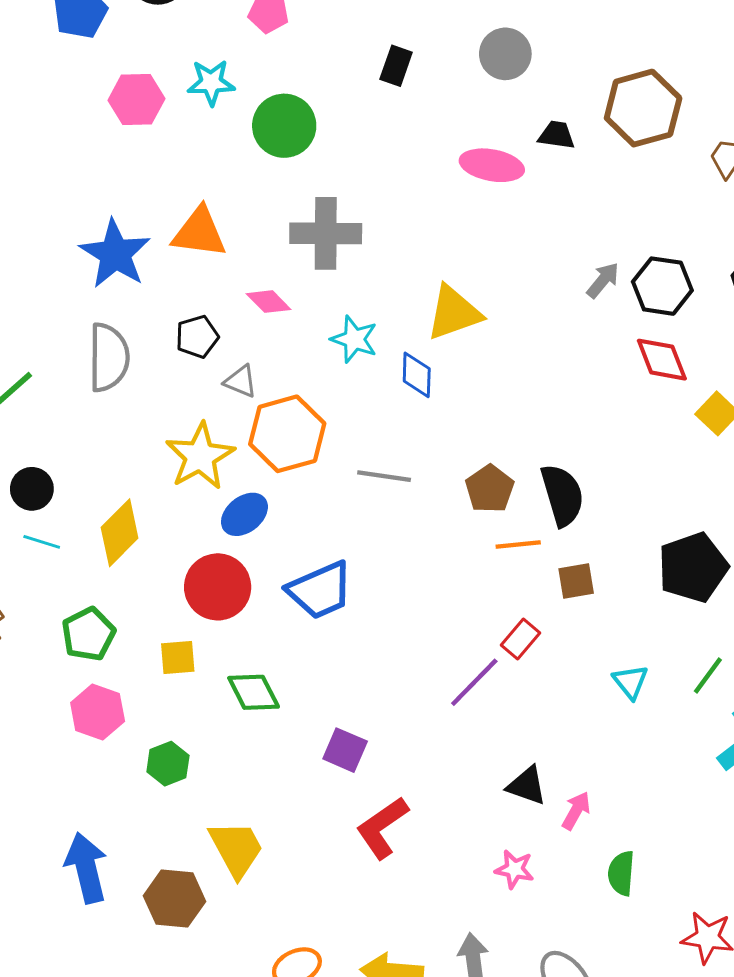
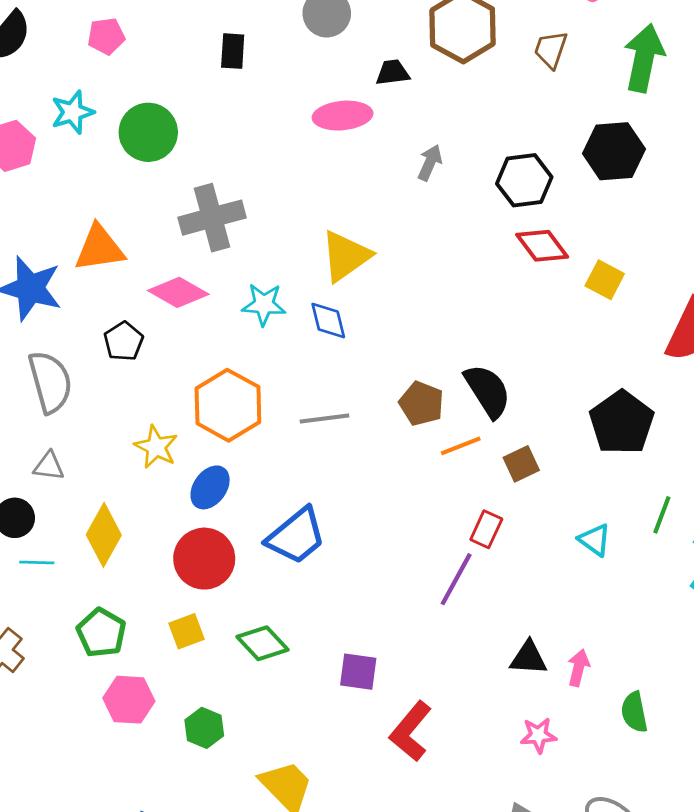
gray arrow: (603, 280) -> (430, 163), moved
pink diamond: (269, 302) -> (178, 292), size x1.4
gray triangle: (241, 381) -> (49, 466), moved
yellow star: (200, 456) -> (156, 447), size x0.7

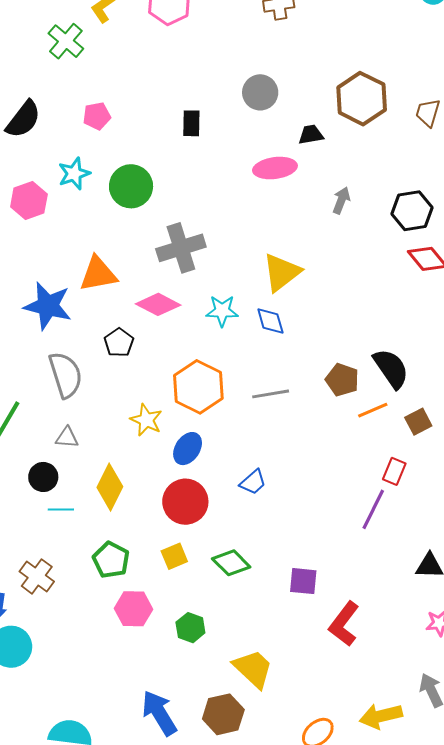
blue trapezoid: (296, 536) -> (253, 482), size x0.6

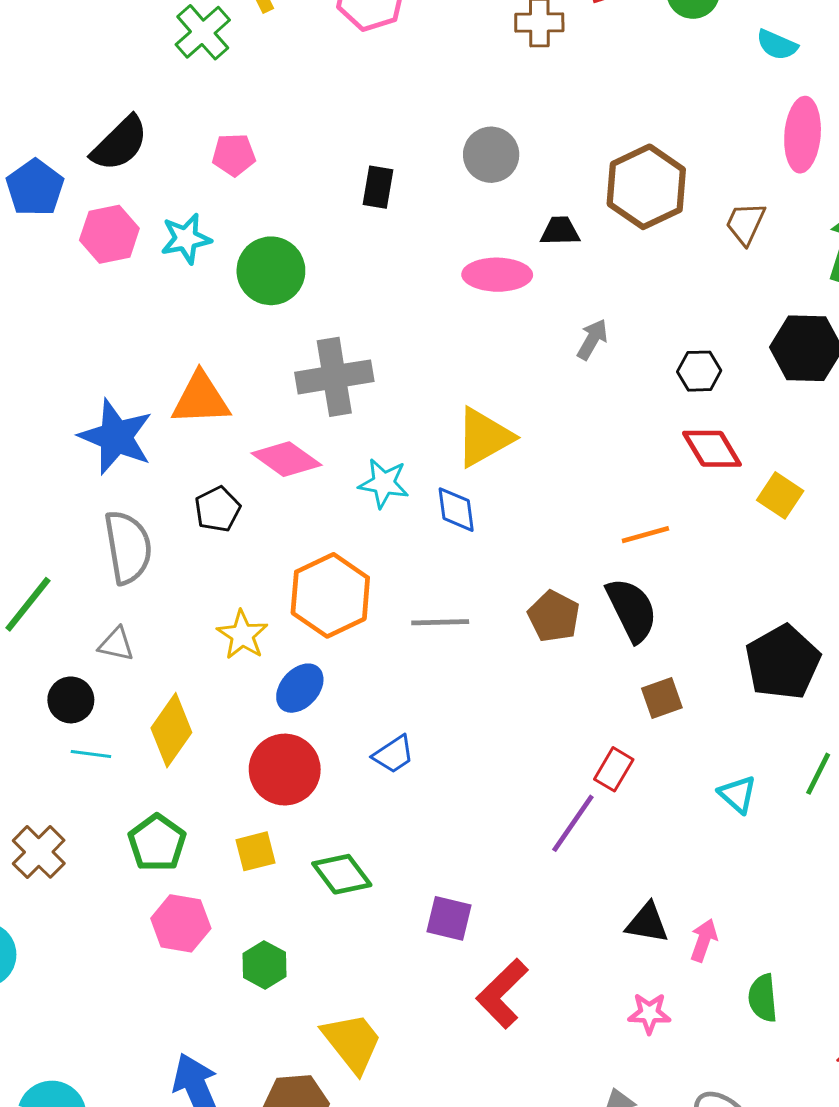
pink hexagon: (29, 201) -> (109, 234), moved
black hexagon: (412, 211) -> (699, 371), size x0.7
orange line: (373, 410) -> (645, 535), moved

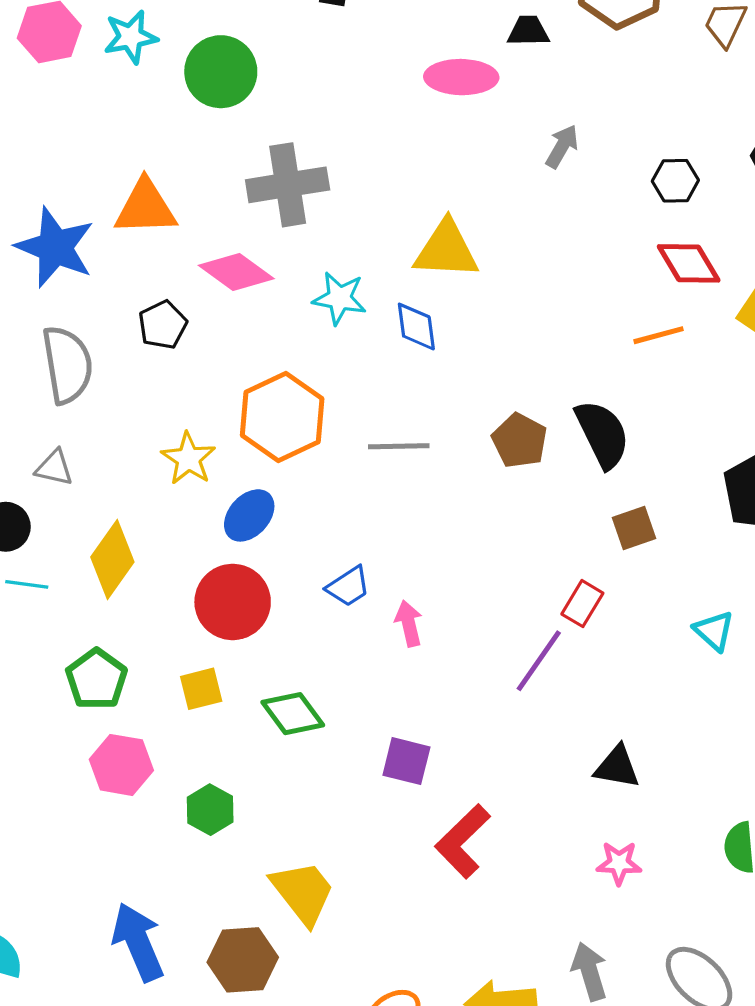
yellow triangle: (484, 437) -> (446, 250), turned 32
orange line: (645, 535) -> (658, 335), moved
pink arrow: (704, 940) -> (409, 623), moved, turned -33

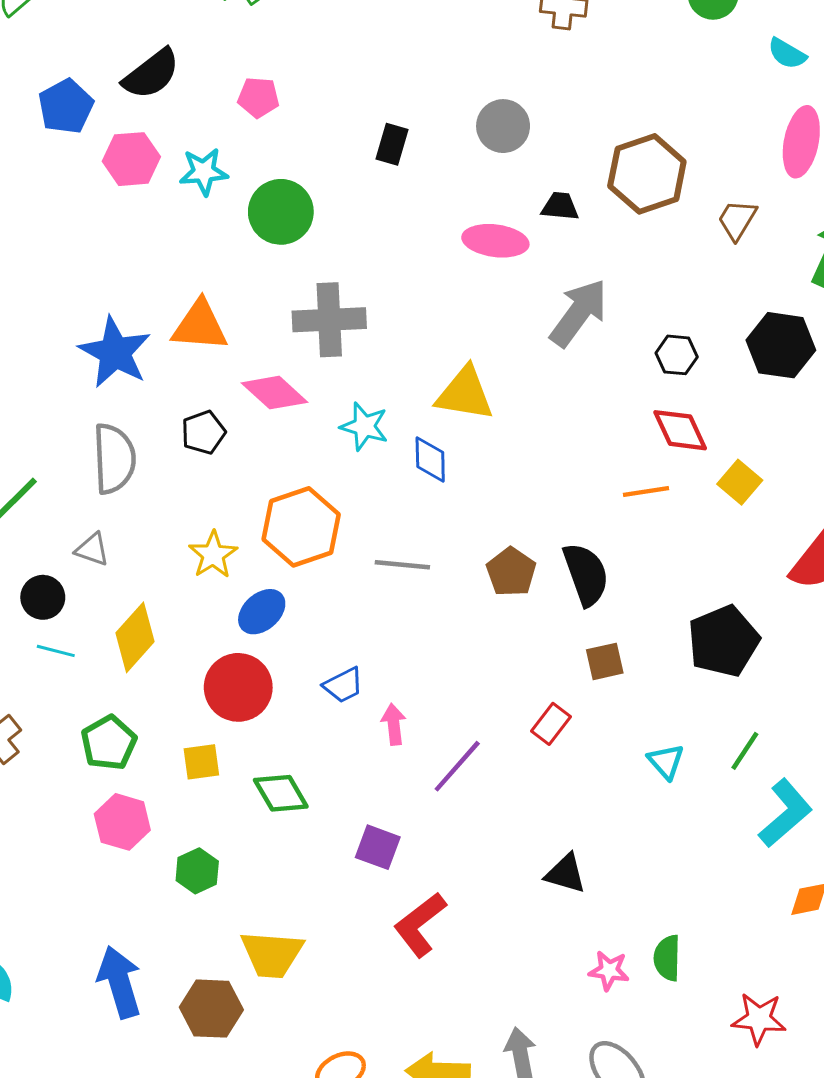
gray arrow: (562, 146) -> (579, 313), size x1.8
purple line: (539, 661) -> (457, 766), moved
pink star: (619, 863) -> (609, 971), moved
yellow trapezoid: (303, 892) -> (272, 954), turned 126

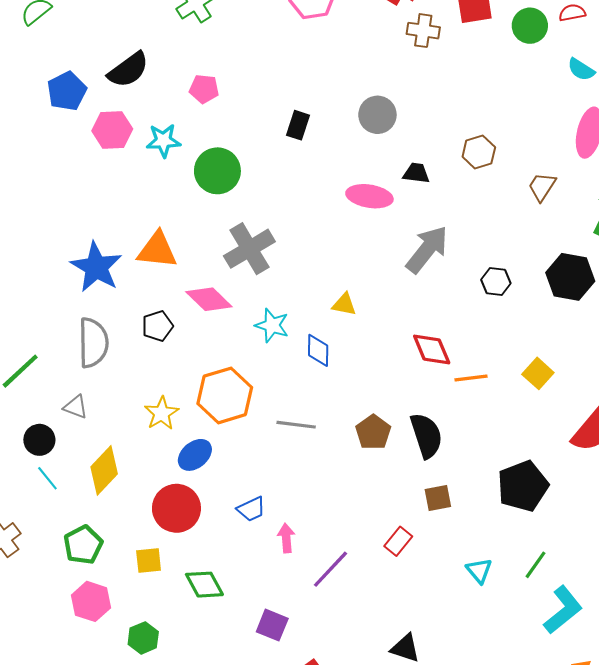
brown hexagon: (647, 174) -> (479, 152), size x0.6
gray cross: (329, 320) -> (249, 249), turned -30
yellow triangle: (465, 394) -> (344, 304), size x0.6
red diamond: (680, 430) -> (432, 350), moved
cyan line: (56, 651) -> (47, 478), turned 35

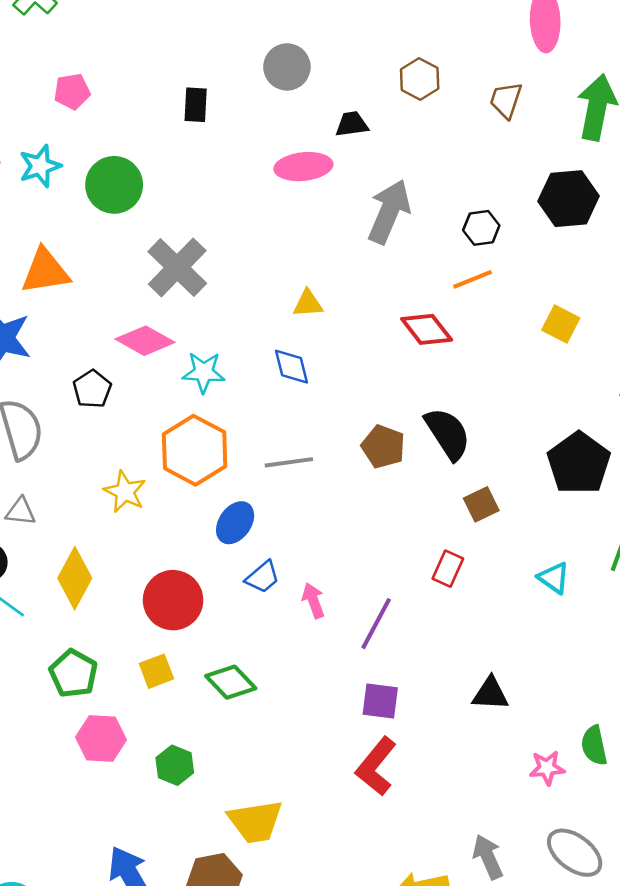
orange triangle: (157, 250) -> (45, 271), moved
cyan star: (272, 325) -> (204, 372), moved
orange line: (471, 378) -> (473, 279), moved
blue ellipse: (195, 455) -> (235, 523), moved
purple square: (272, 625) -> (380, 701), moved

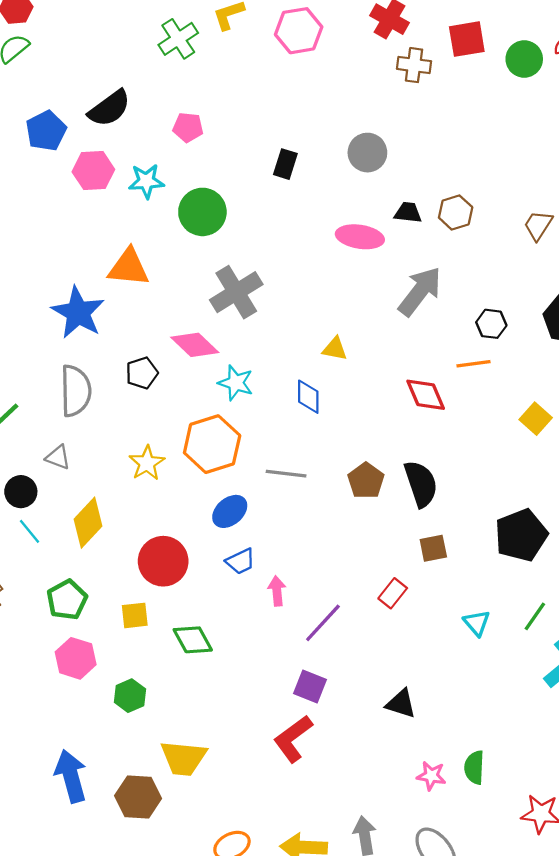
brown hexagon: (420, 79) -> (456, 212), moved

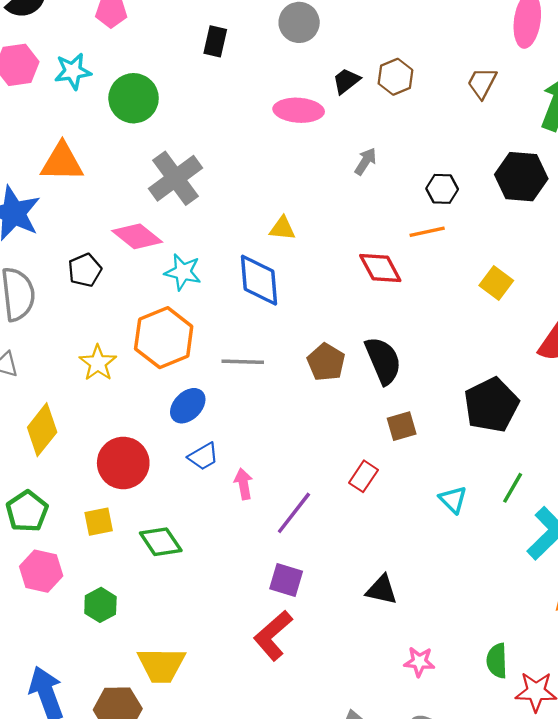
black trapezoid: (408, 213) -> (346, 81), turned -40
gray arrow: (420, 291) -> (365, 161), size x0.5
blue diamond: (308, 397) -> (259, 280), size x1.5
green semicircle: (474, 767) -> (497, 661), moved

